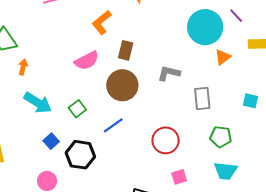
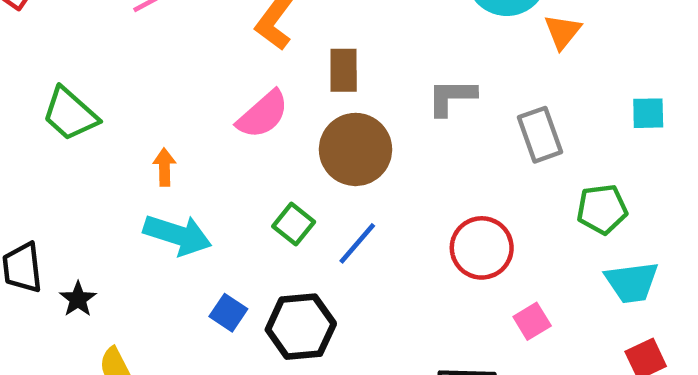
orange arrow: (23, 67) -> (164, 167), moved
green square: (77, 109) -> (294, 224), moved

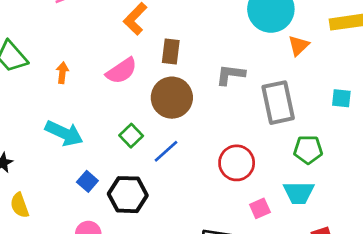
gray rectangle: (540, 135) -> (278, 103), size x1.4
orange arrow: (164, 167) -> (62, 73), moved
cyan trapezoid: (632, 282) -> (299, 193), moved

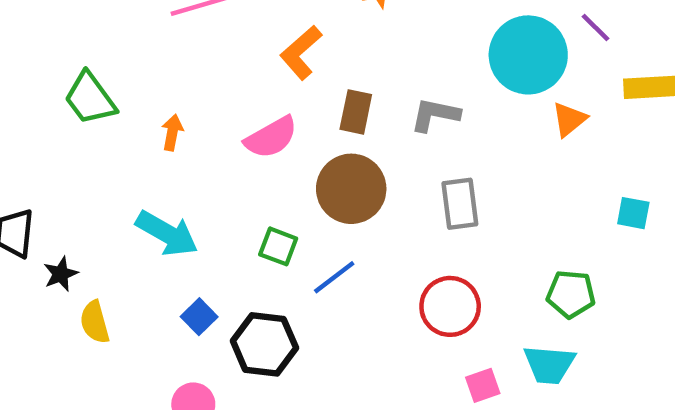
gray L-shape: (230, 75) -> (435, 115), moved
gray rectangle: (278, 103) -> (460, 204), moved, size x0.7
green square: (131, 136) -> (278, 246), turned -30
yellow semicircle: (20, 205) -> (95, 322), moved

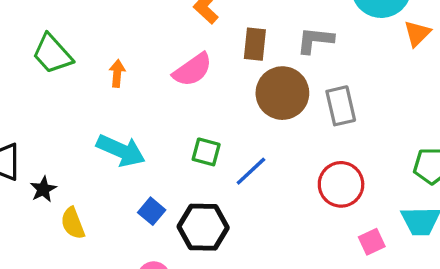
brown circle: (351, 189) -> (282, 93), moved

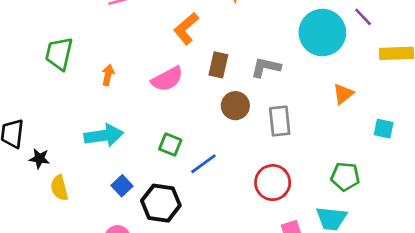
orange triangle: (417, 34) -> (343, 94), moved
green trapezoid: (52, 54) -> (59, 54), turned 48
brown circle: (282, 93) -> (235, 106), size x0.7
cyan arrow: (121, 150) -> (104, 135), turned -39
black star: (43, 189) -> (39, 159), turned 30

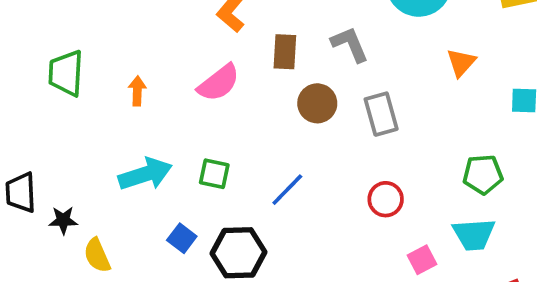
gray L-shape: (266, 67) -> (350, 44), turned 64
green square: (170, 145) -> (214, 174), moved
red circle: (273, 183) -> (386, 199), size x0.7

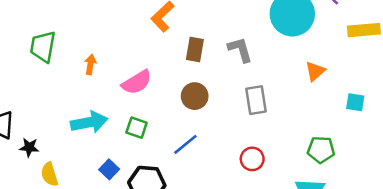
pink semicircle: (219, 83) -> (137, 82), moved
brown circle: (317, 103) -> (195, 96), moved

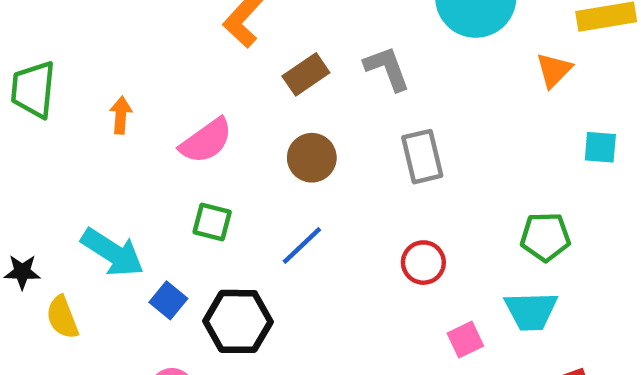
brown rectangle: (195, 50) -> (306, 74), turned 50
orange triangle: (315, 71) -> (554, 70), moved
cyan arrow: (89, 122) -> (113, 253), moved, turned 48

